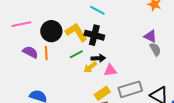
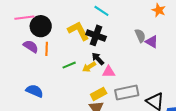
black circle: (51, 31) -> (41, 26), moved
gray semicircle: (155, 49) -> (140, 36), moved
green line: (76, 54) -> (69, 65), moved
black arrow: (98, 58) -> (98, 59), turned -136

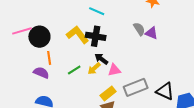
purple semicircle: (31, 46) -> (41, 73), moved

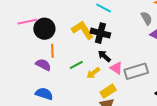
gray semicircle: (139, 29) -> (147, 18), moved
yellow arrow: (94, 69) -> (93, 73), moved
pink triangle: (114, 70) -> (116, 68), turned 40
gray rectangle: (136, 87) -> (136, 71), moved

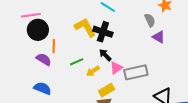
black circle: (44, 29) -> (38, 30), moved
pink triangle: (116, 68) -> (116, 68), turned 48

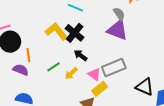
black cross: (103, 32) -> (75, 33), turned 30
purple triangle: (159, 37) -> (117, 30), moved, size x1.6
pink triangle: (116, 68) -> (94, 74), moved, turned -40
yellow rectangle: (107, 90) -> (100, 89), moved

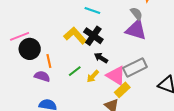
pink triangle: (94, 74) -> (116, 76), size x1.5

